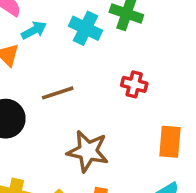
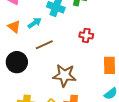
cyan arrow: (34, 30) -> (35, 23), moved

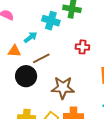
orange triangle: (14, 27) -> (14, 51), moved, turned -32
black circle: (17, 62) -> (26, 76), moved

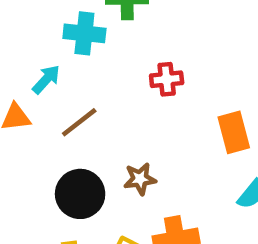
black circle: (26, 76) -> (80, 194), moved
brown star: (63, 88) -> (140, 179), size x0.6

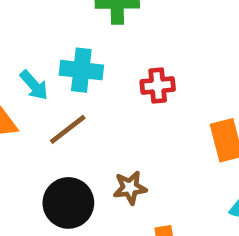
cyan cross: (84, 33) -> (81, 70), moved
cyan arrow: (46, 79) -> (34, 85), turned 96

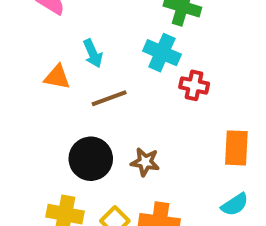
cyan cross: (81, 70) -> (162, 53), moved

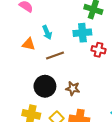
cyan cross: (162, 53) -> (82, 33), turned -30

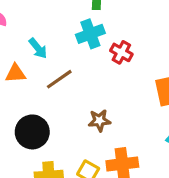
red cross: (99, 50) -> (121, 52), turned 32
black circle: (45, 86) -> (32, 132), moved

